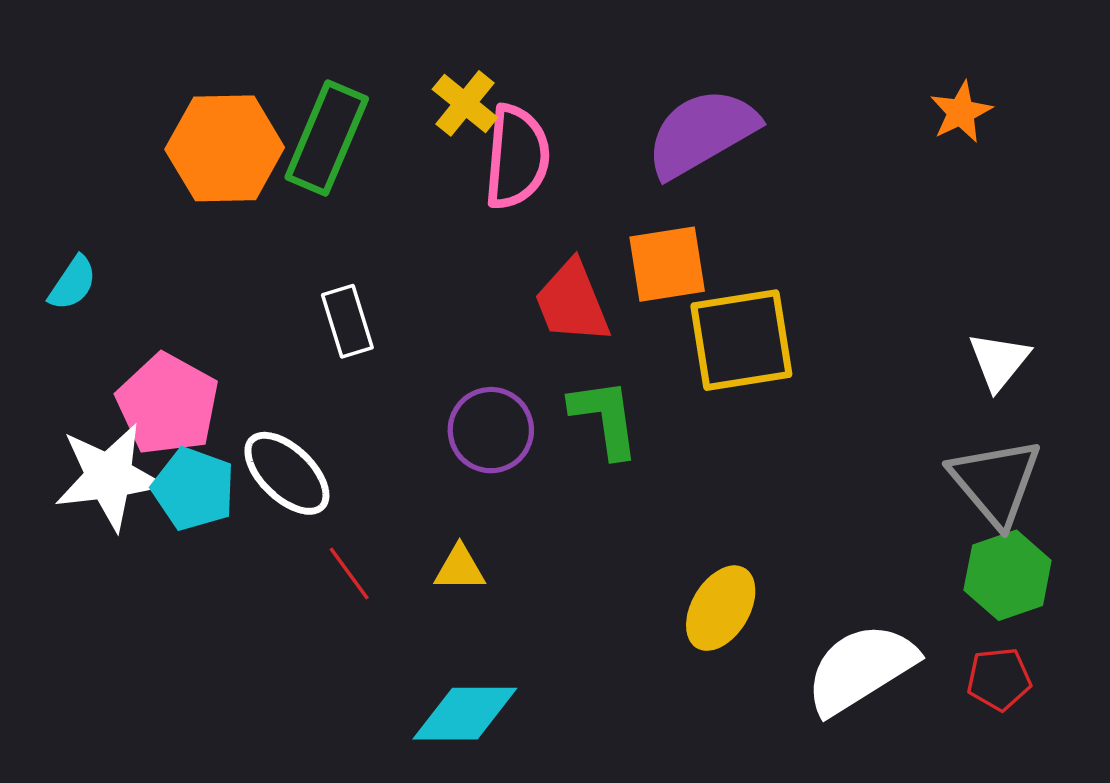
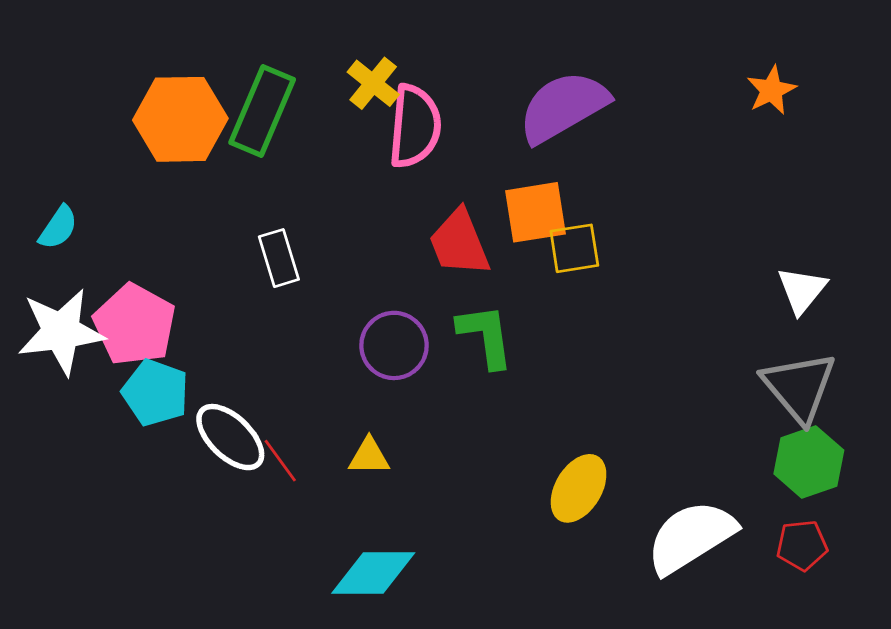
yellow square: (741, 340) -> (574, 248), moved, size x0.6
white ellipse: (287, 473) -> (230, 437), moved
white star: (109, 477) -> (61, 332), moved

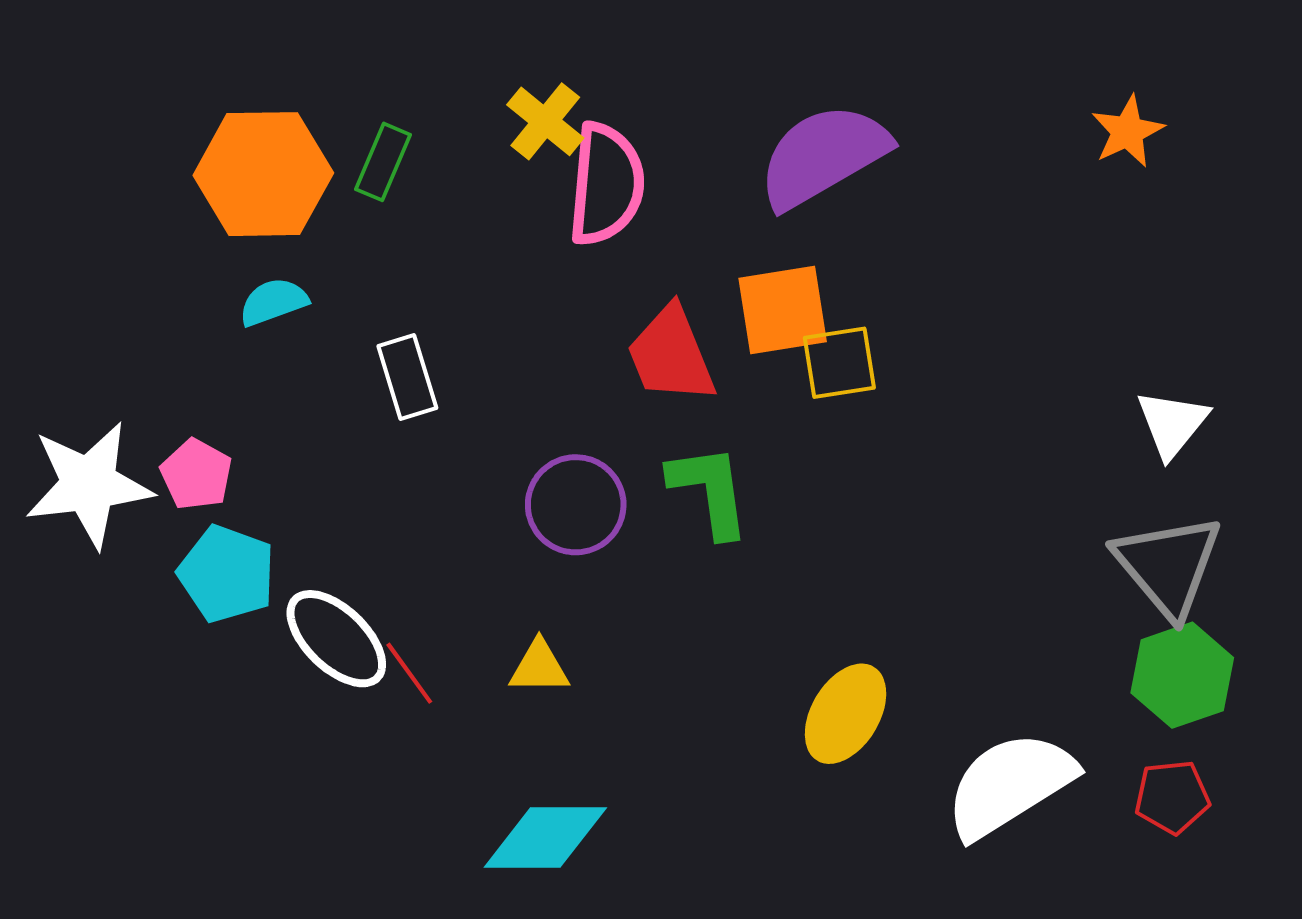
green rectangle: (262, 111) -> (383, 162), size x0.6
cyan semicircle: (58, 228) -> (273, 302), moved, turned -144
pink pentagon: (135, 325) -> (196, 474), size x0.6

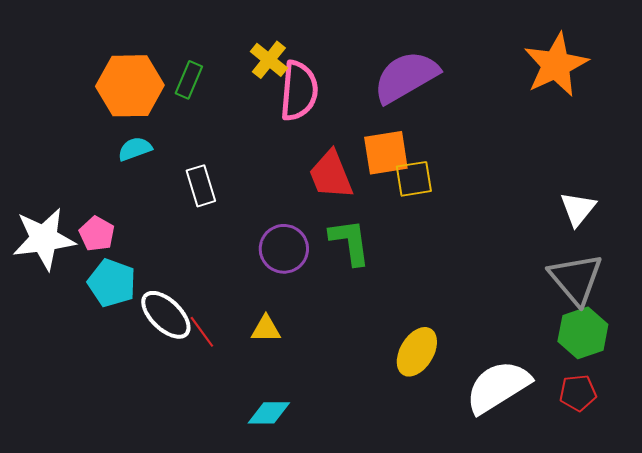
orange star: (1128, 131) -> (556, 65), size x1.8
cyan diamond: (545, 837) -> (269, 413), size x0.7

